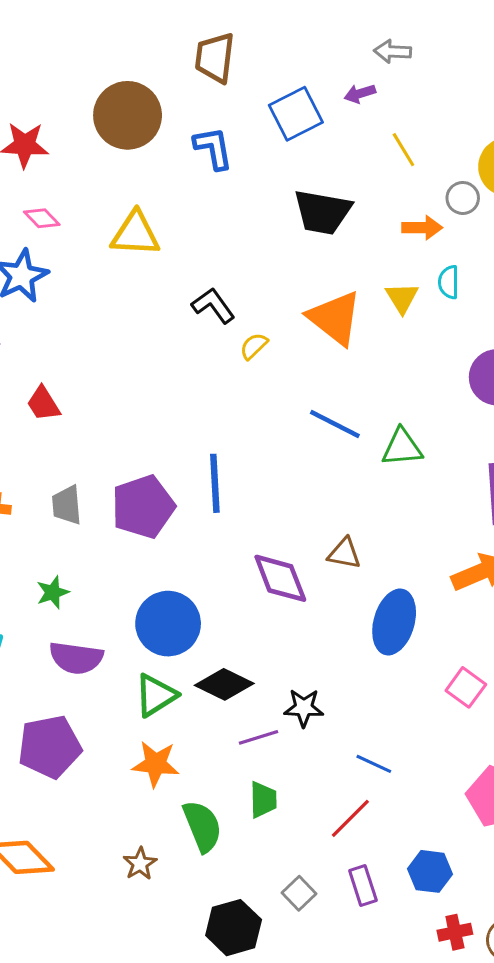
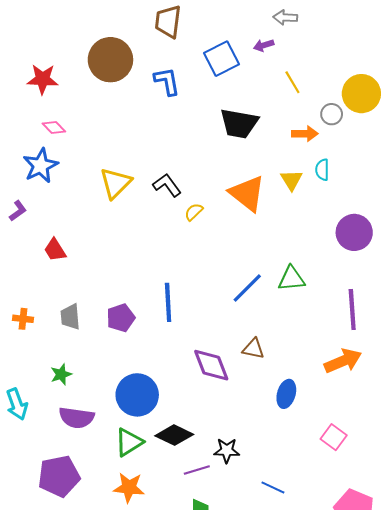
yellow triangle: (135, 234) -> (116, 183), moved, turned -48
blue line: (335, 424) -> (247, 288), moved, turned -72
purple pentagon: (143, 507) -> (121, 318), size x0.7
blue ellipse: (394, 622) -> (286, 394), size x0.7

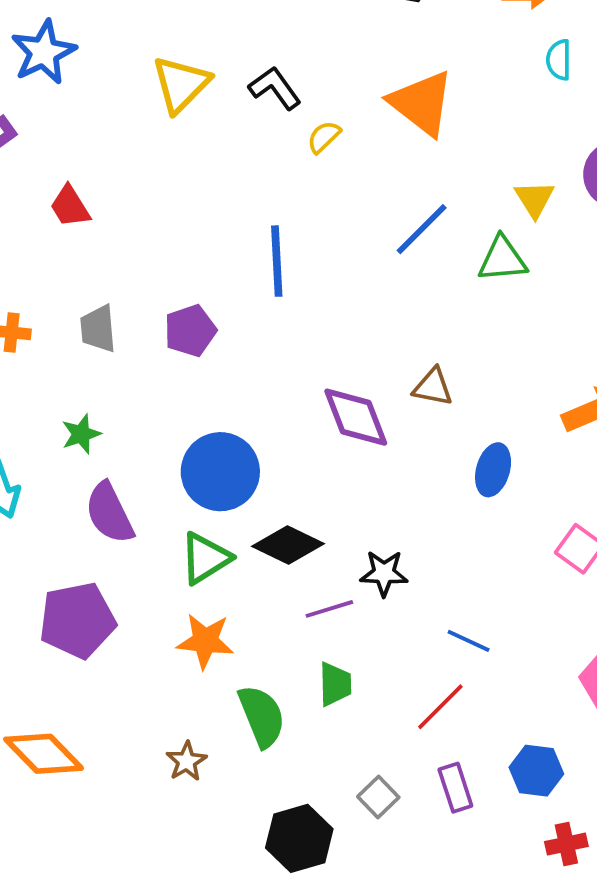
yellow triangle: (291, 180) -> (534, 199), moved
blue line: (247, 288) -> (422, 229), moved
blue line: (168, 302) -> (277, 261), moved
purple semicircle: (77, 418) -> (109, 513), turned 56

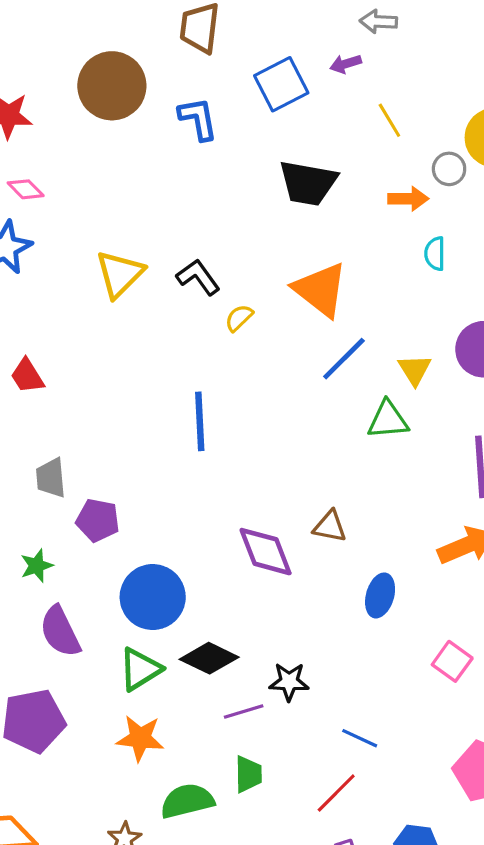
blue line: (422, 229) -> (344, 359), moved
purple pentagon: (190, 331) -> (98, 520), moved, turned 30
green semicircle: (262, 716) -> (187, 801), turned -82

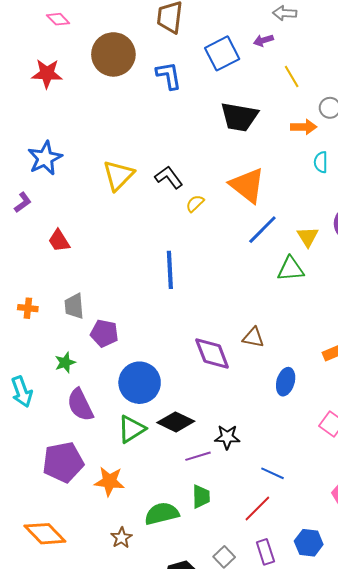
pink diamond: (26, 189) -> (58, 19), moved
orange star: (140, 738) -> (109, 481), moved

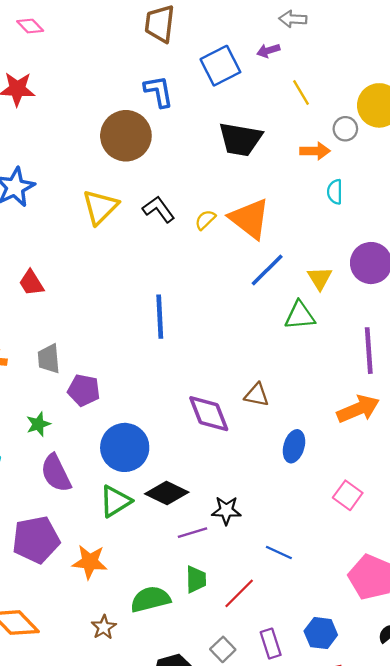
brown circle: (113, 54) -> (126, 136), moved
yellow semicircle: (195, 203) -> (205, 220), moved
red line: (257, 509) -> (239, 593), moved

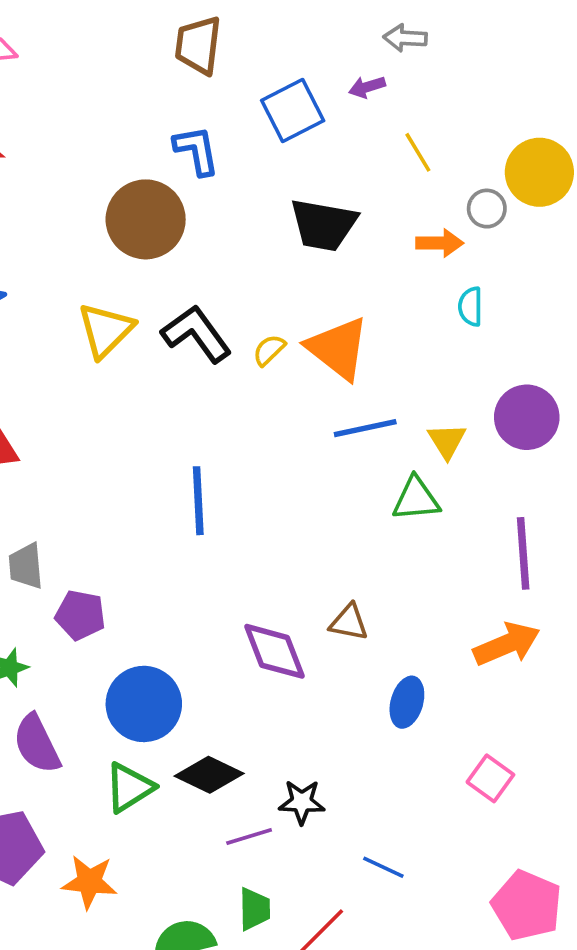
black L-shape: (159, 209) -> (196, 334), size x1.4
blue line: (267, 270) -> (365, 428), turned 33

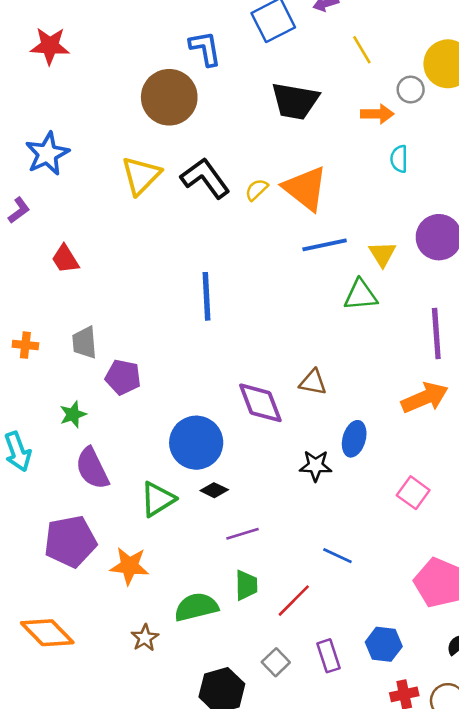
blue circle: (144, 704) -> (196, 443), moved
black diamond: (209, 775) -> (214, 490), size x0.6
black star: (302, 802) -> (316, 466), moved

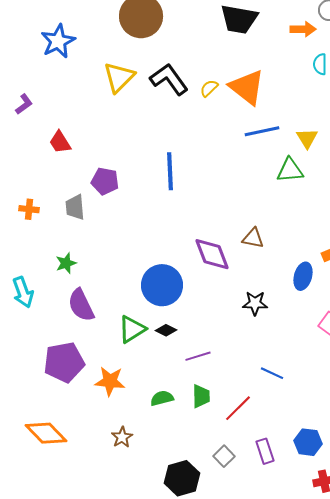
blue star: (47, 154) -> (58, 41), moved
purple pentagon: (123, 377) -> (105, 181), moved
blue ellipse: (354, 439) -> (303, 276), moved
black diamond: (214, 490) -> (166, 330), moved
green semicircle: (196, 607) -> (162, 398), moved, size x0.7

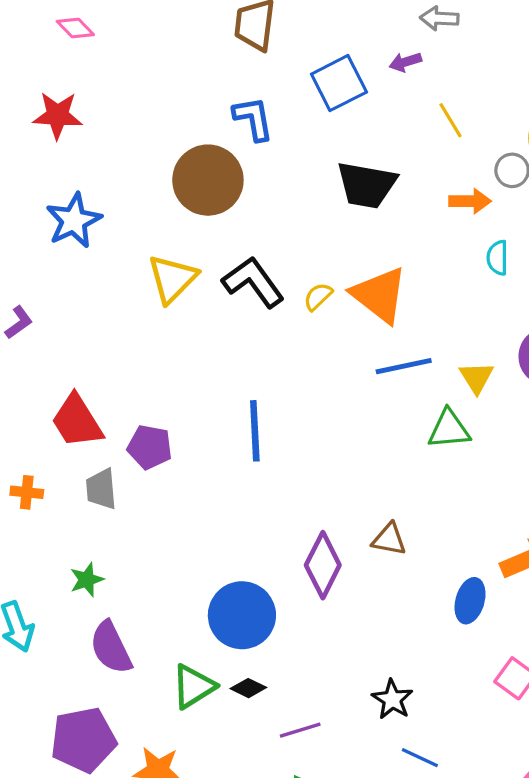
red trapezoid: (60, 142) -> (77, 421), moved, size x1.5
purple diamond: (212, 254) -> (323, 565), turned 48
black star: (255, 303) -> (392, 699), moved, turned 30

